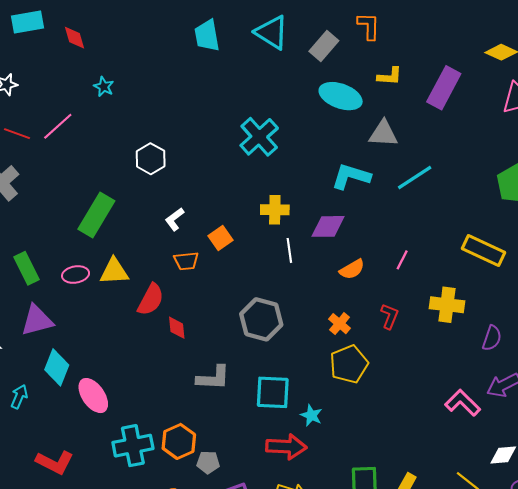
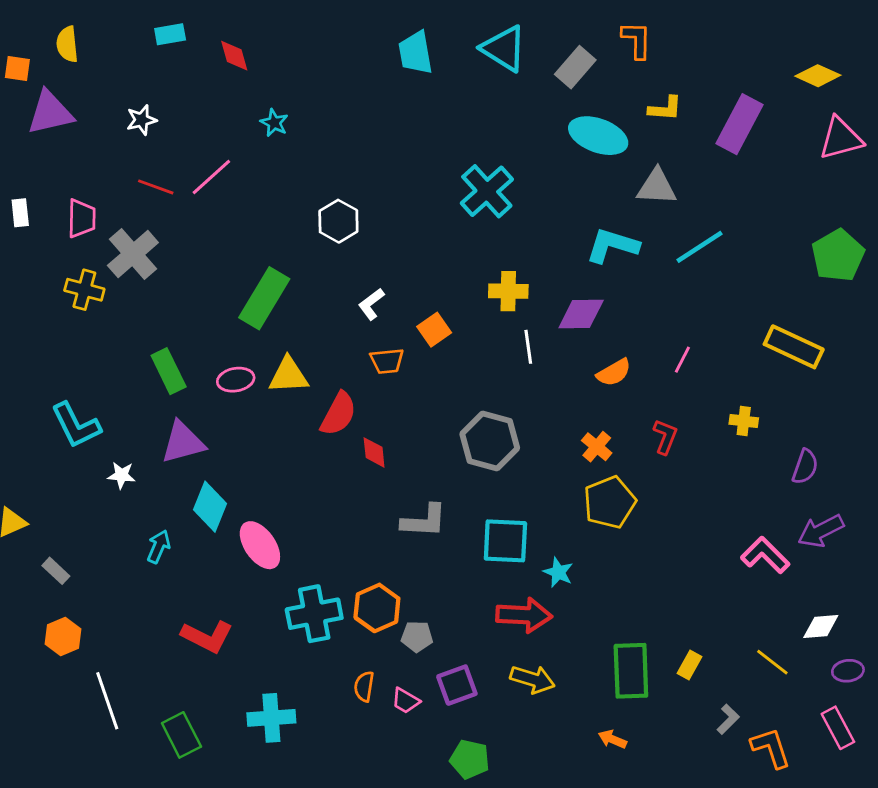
cyan rectangle: (28, 22) -> (170, 34), size x0.7
yellow cross: (447, 305) -> (744, 421), size x0.6

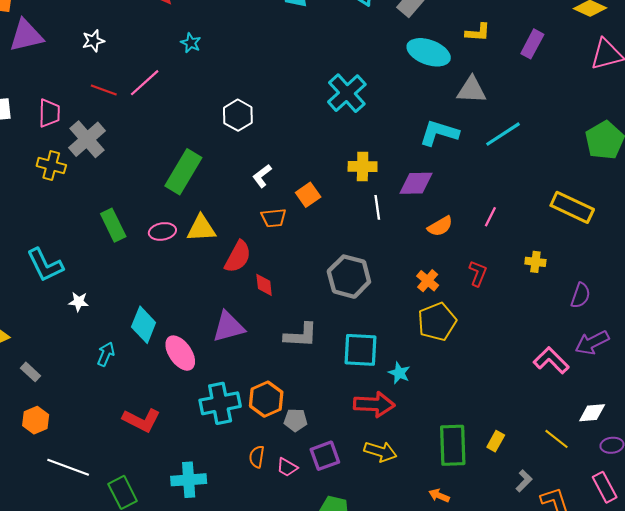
purple rectangle: (739, 124) -> (532, 44), size x0.7
purple triangle: (183, 442) -> (228, 327), moved
white line: (107, 701) -> (68, 467), turned -51

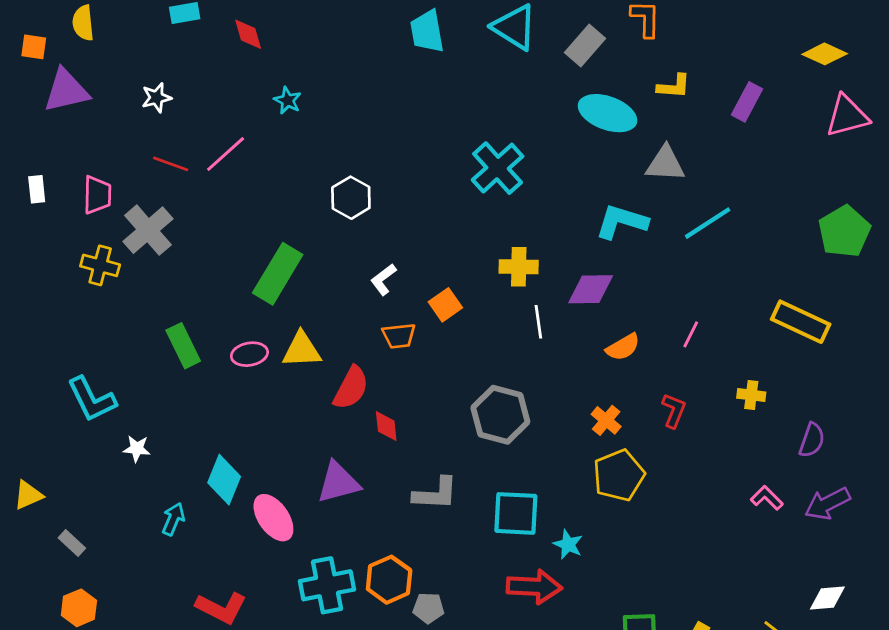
pink L-shape: (551, 360) -> (767, 498), moved, size x0.7

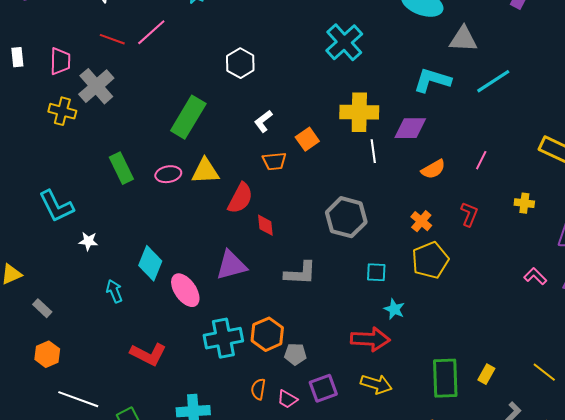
yellow cross: (519, 267) -> (359, 112), size x1.4
cyan square: (516, 513) -> (376, 272), moved, size x0.6
cyan arrow: (173, 519) -> (114, 291), turned -45

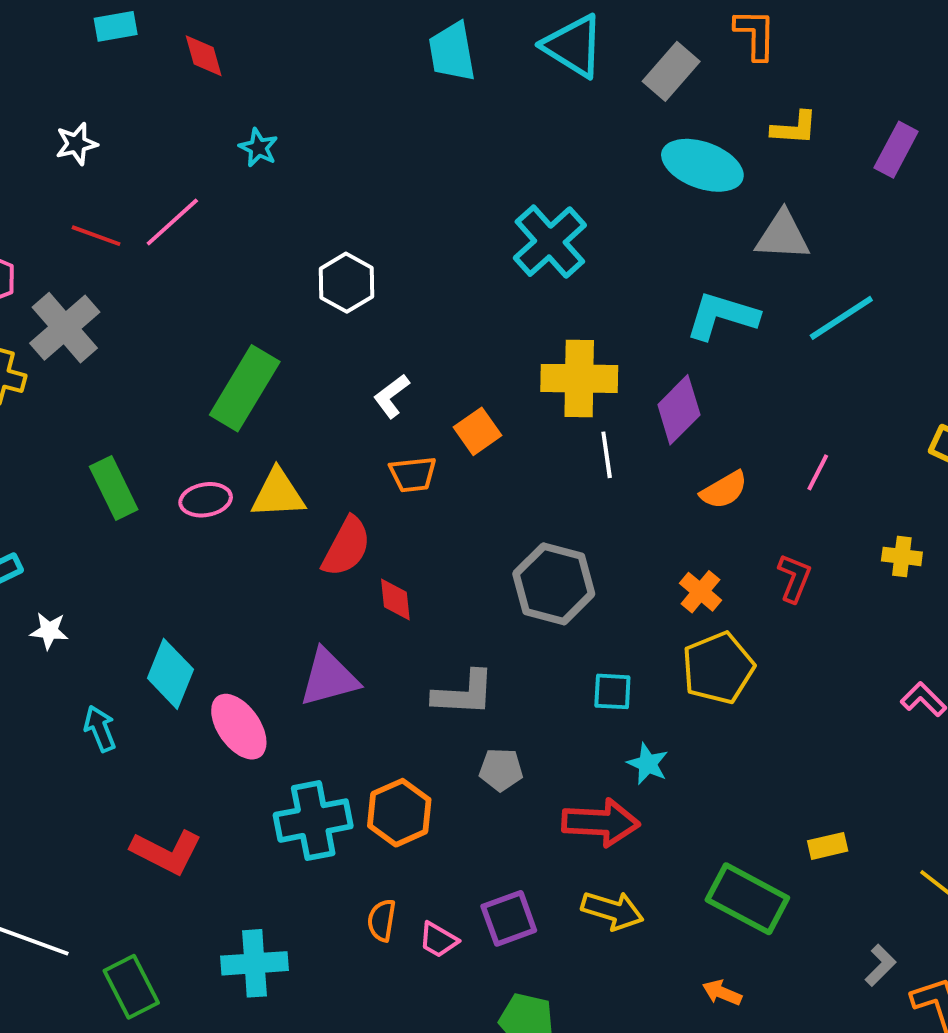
purple diamond: (410, 128) -> (679, 410), turned -44
gray pentagon: (295, 354) -> (501, 770), moved
yellow rectangle: (486, 374) -> (828, 846), moved, turned 48
green rectangle: (445, 378) -> (747, 899), turned -60

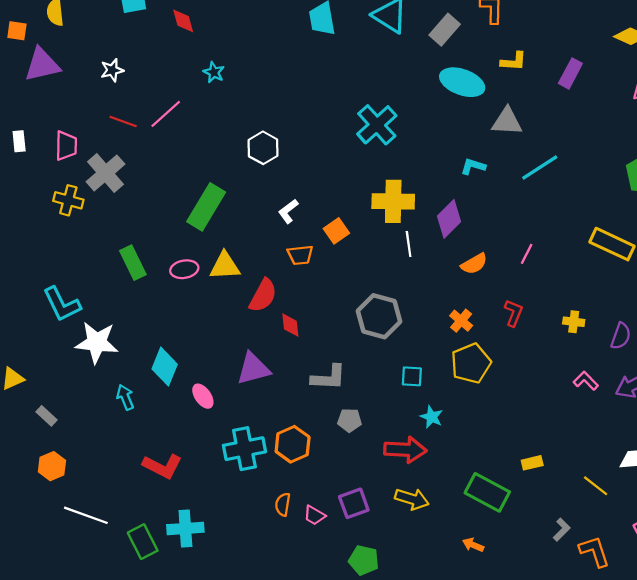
cyan L-shape: (722, 316) -> (473, 166), size x0.6
yellow cross: (902, 556) -> (574, 322), moved
white star: (49, 631) -> (97, 343), size x2.0
pink ellipse: (239, 727) -> (203, 396), size x0.7
cyan cross: (254, 963) -> (185, 528), moved

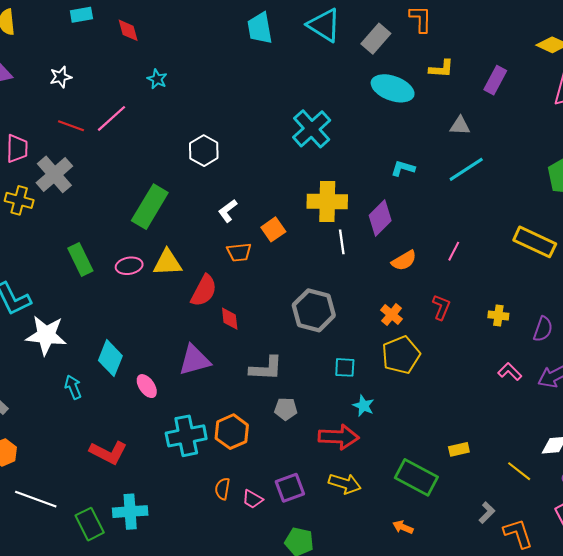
gray triangle: (507, 122) -> (460, 126), moved, size x0.7

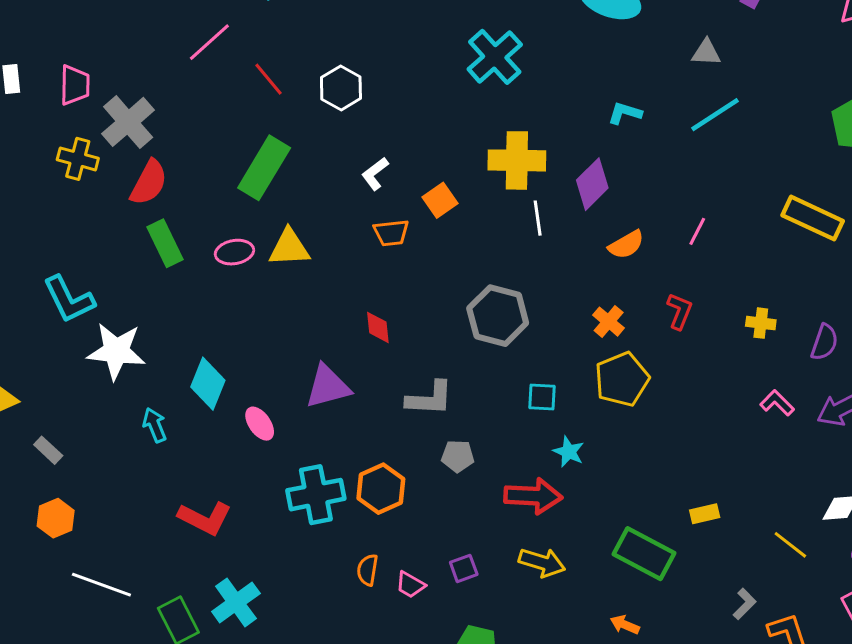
red line: (71, 126) -> (268, 79), moved, turned 30
red semicircle: (204, 291) -> (149, 183), moved
purple square: (290, 488) -> (464, 568), size x0.7
cyan cross: (130, 512) -> (236, 602), turned -32

